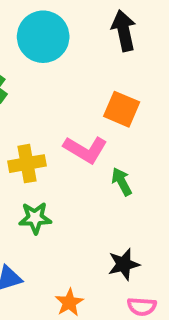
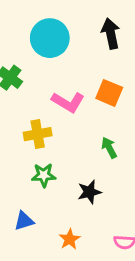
pink L-shape: (85, 149) -> (68, 102), moved
black star: (124, 264) -> (89, 192), moved

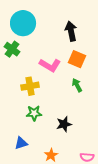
black arrow: (111, 34) -> (71, 31), moved
cyan circle: (50, 38) -> (23, 23), moved
green arrow: (109, 148) -> (77, 85), moved

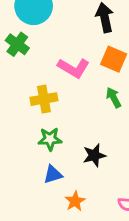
blue triangle: (21, 143) -> (53, 175), moved

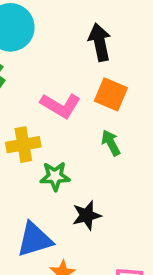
green star: (50, 139) -> (55, 176), moved
blue triangle: (53, 175) -> (34, 240), size x1.5

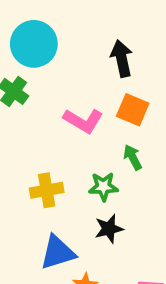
yellow cross: (23, 145) -> (47, 190), moved
green star: (55, 176) -> (103, 187), moved

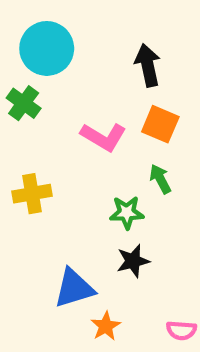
yellow cross: (47, 190) -> (32, 194), moved

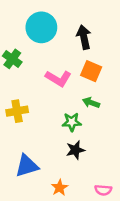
cyan circle: (47, 48) -> (41, 27), moved
green arrow: (160, 179) -> (91, 103), turned -42
blue triangle: (74, 288) -> (27, 166), moved

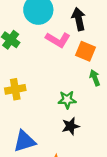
pink L-shape: (58, 78) -> (58, 40), moved
green arrow: (91, 103) -> (95, 78), moved, turned 49

